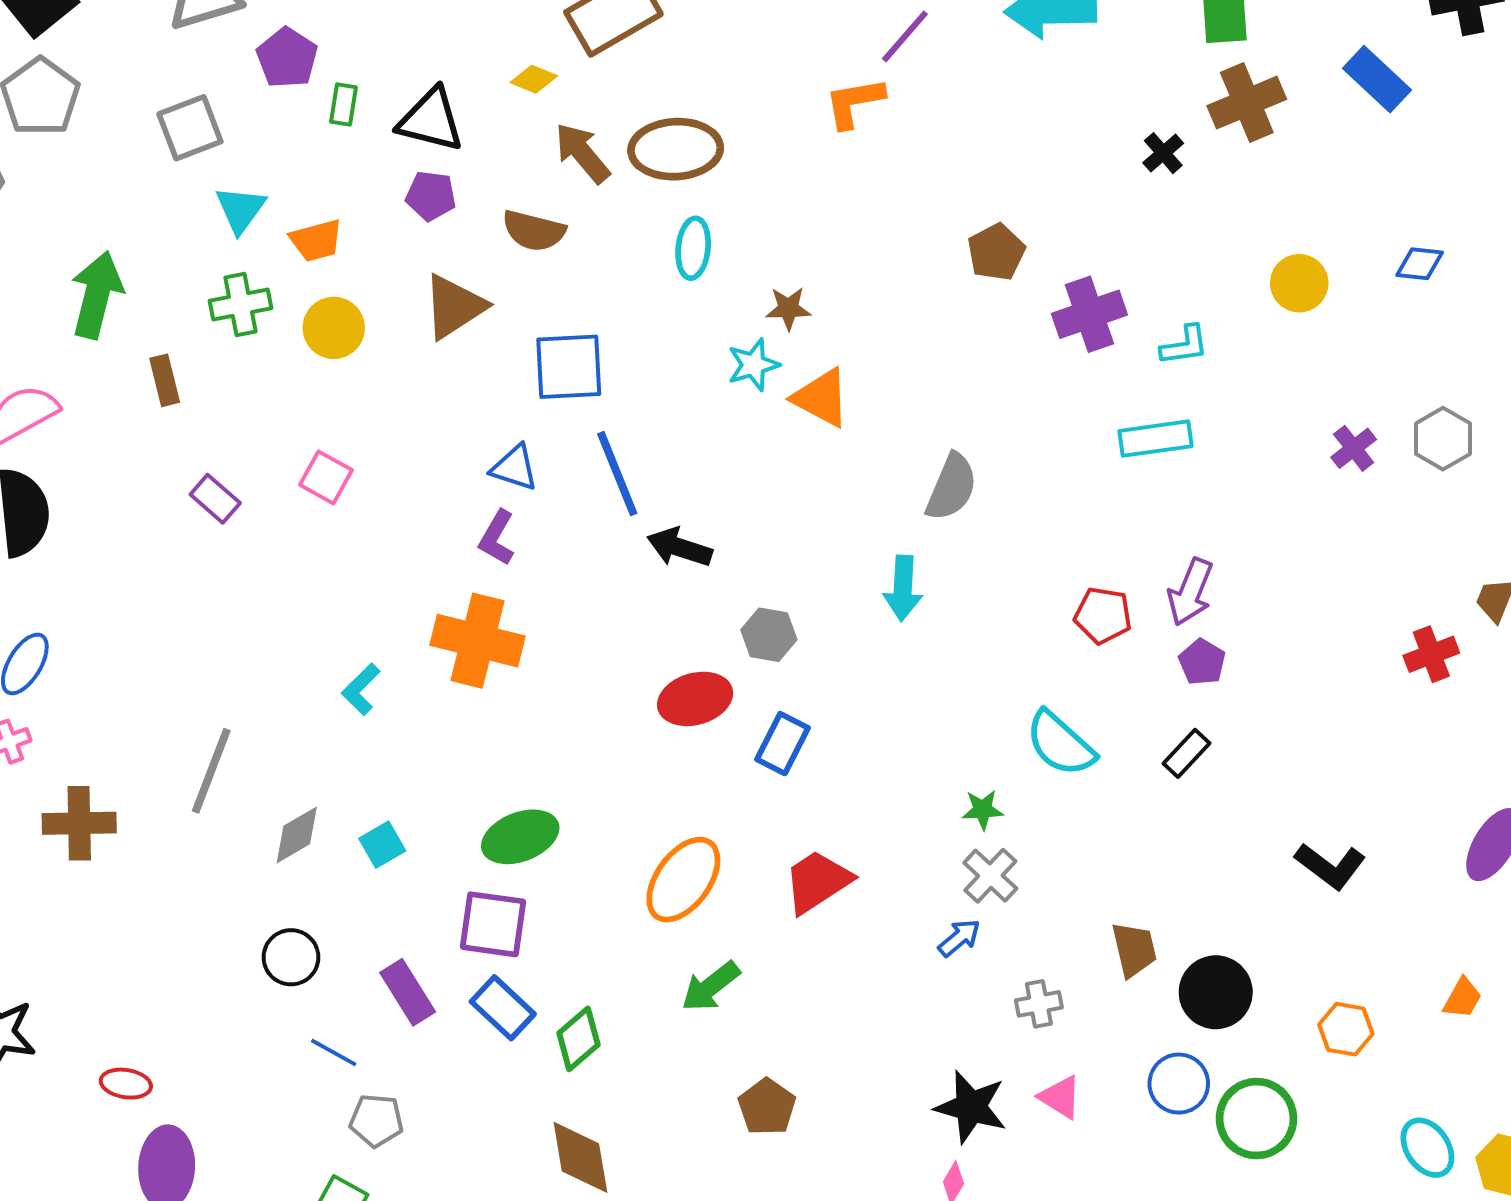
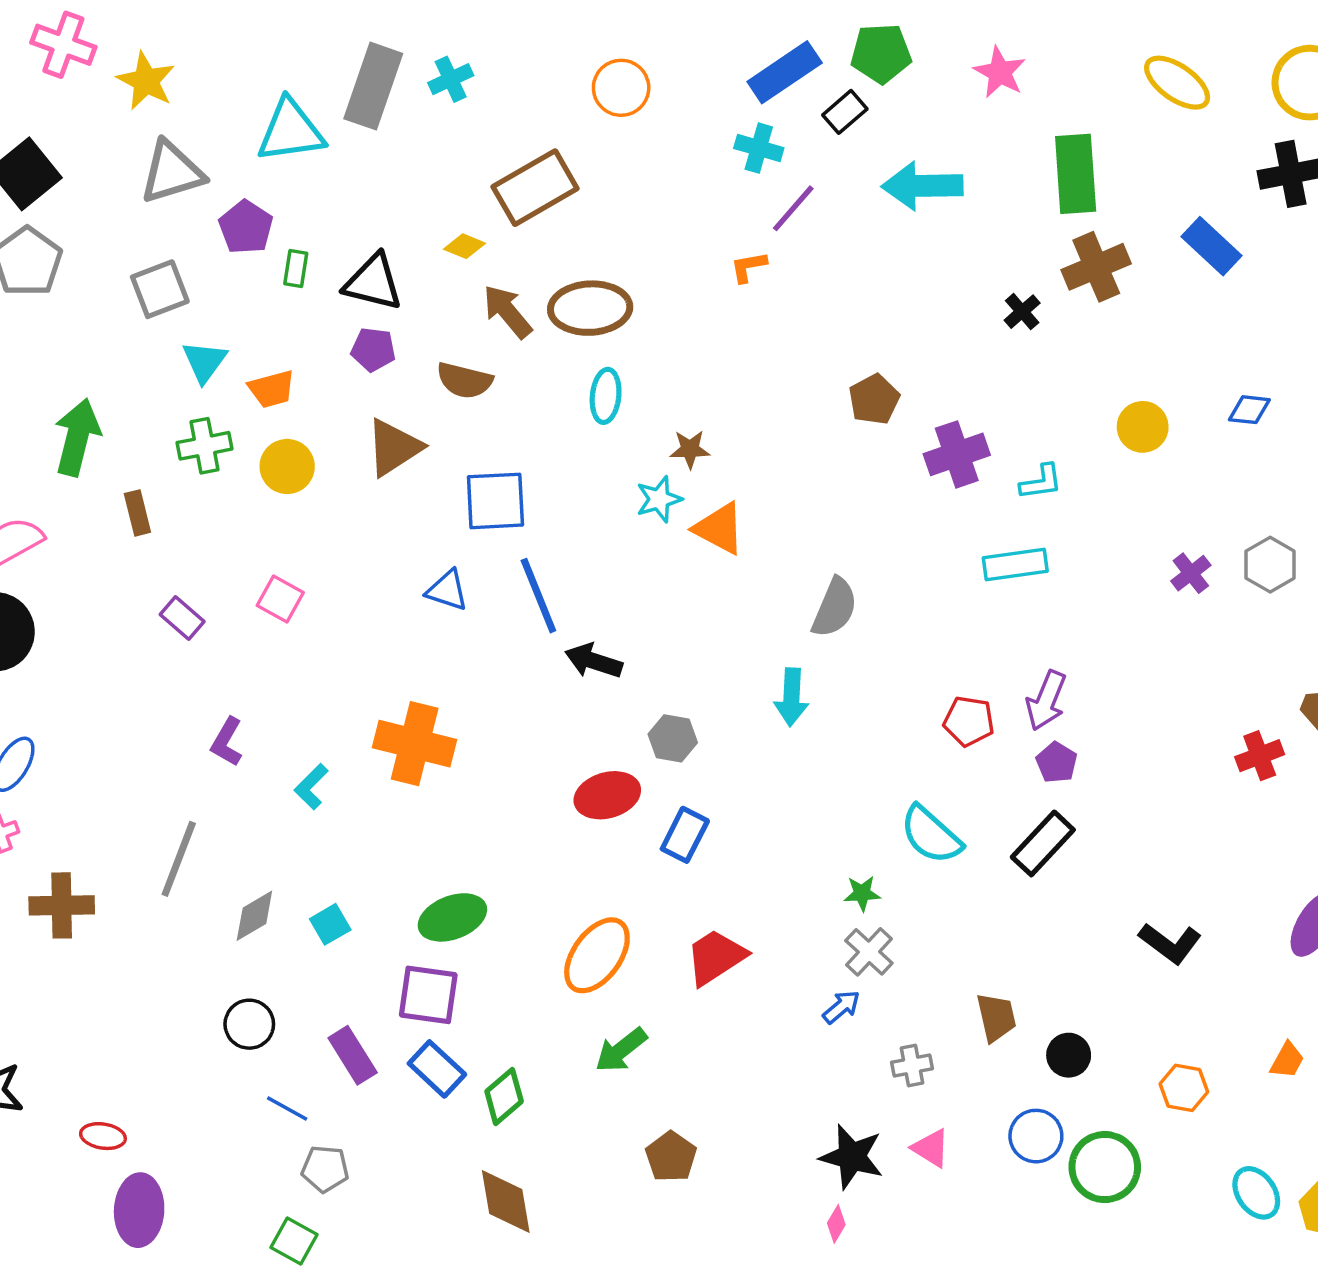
orange L-shape: (854, 103) -> (748, 267), size x0.7
purple L-shape: (497, 538) -> (227, 742), moved
black rectangle: (1187, 753) -> (1043, 843), size x1.5
black circle: (1216, 992) -> (1069, 1055), size x0.7

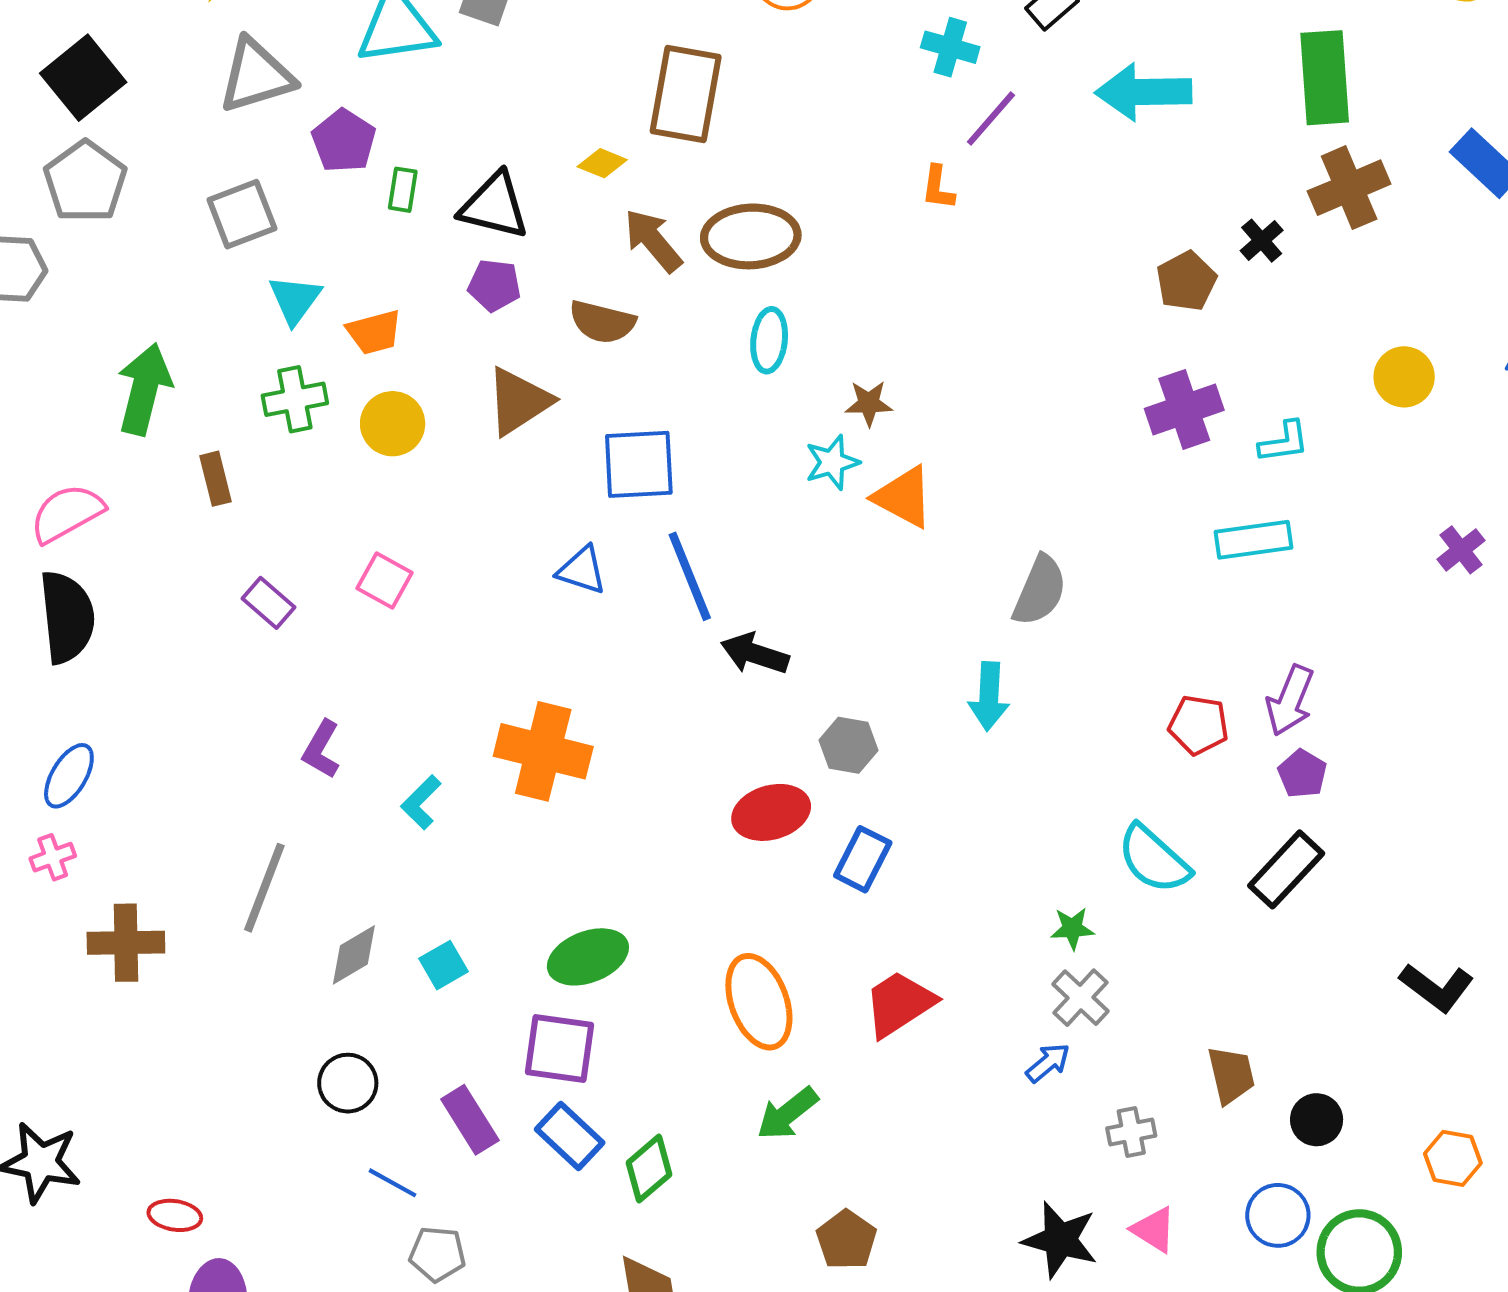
brown rectangle: (535, 188) -> (686, 94), turned -50
orange L-shape: (748, 267) -> (938, 188), turned -72
brown pentagon: (874, 399) -> (1186, 281), moved
orange ellipse: (597, 955) -> (759, 1002), turned -56

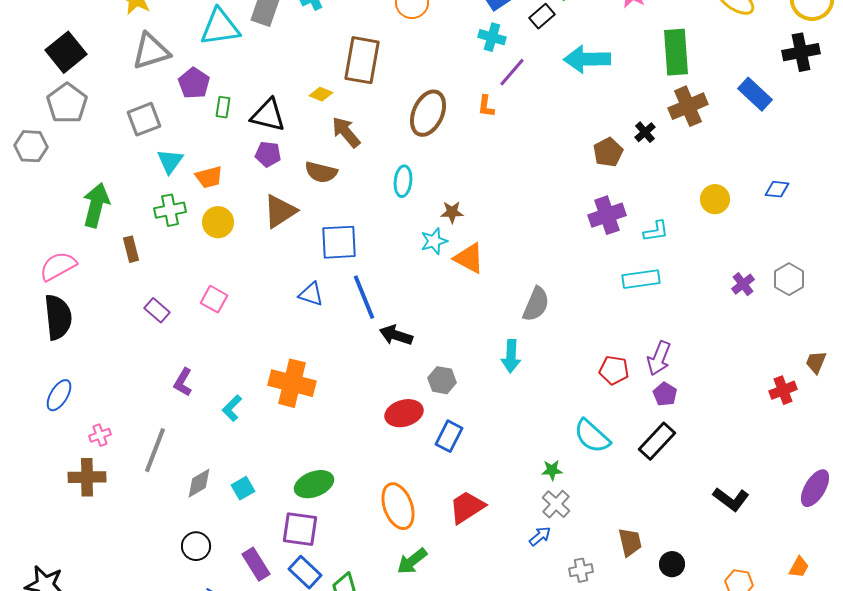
brown ellipse: (751, 236) -> (428, 113), moved, turned -63
pink cross: (53, 857) -> (100, 435), moved

